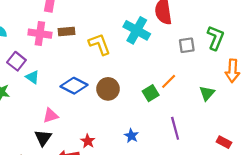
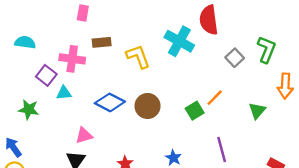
pink cross: (40, 34) -> (72, 59), moved
gray square: (187, 45) -> (235, 58), turned -35
cyan triangle: (32, 77) -> (64, 93), turned -40

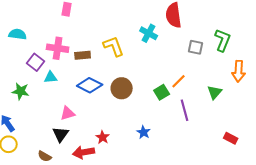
cyan cross: (179, 41) -> (149, 33), size x0.7
brown rectangle: (102, 42) -> (83, 55), moved
gray square: (235, 58) -> (196, 47), turned -35
purple line: (222, 150) -> (185, 110), moved

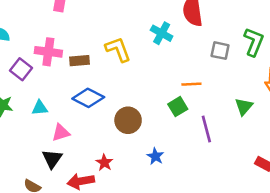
cyan triangle: (51, 77) -> (40, 108), moved
orange line: (179, 81) -> (191, 84), moved, turned 42
brown circle: (122, 88) -> (128, 120), moved

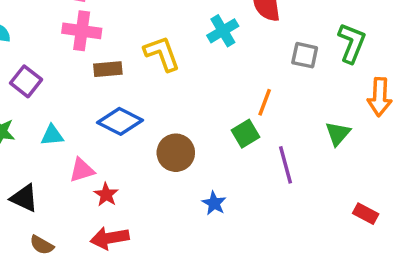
cyan cross: (162, 33) -> (223, 31), turned 30
pink cross: (48, 52) -> (82, 31), moved
orange line: (191, 84) -> (265, 102), turned -66
black triangle: (52, 159) -> (24, 198), moved, turned -40
red star: (104, 163) -> (106, 195), moved

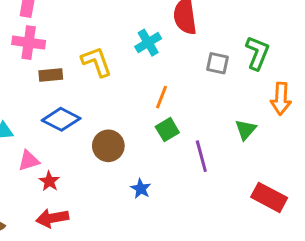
orange line: (265, 102) -> (161, 97), moved
red rectangle: (366, 214) -> (269, 197), size x1.6

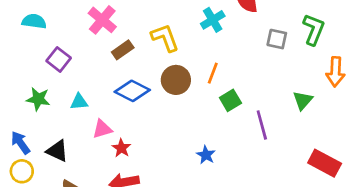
pink cross: (29, 43) -> (102, 20), turned 32
brown rectangle: (51, 75) -> (123, 50), turned -30
orange line: (161, 97) -> (213, 73), moved
brown circle: (108, 146) -> (176, 80), moved

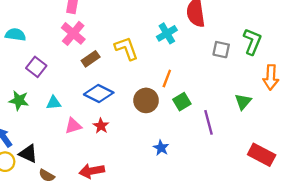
brown circle: (176, 80) -> (146, 100), moved
red star: (121, 148) -> (101, 126), moved
black triangle: (57, 151) -> (28, 154), moved

